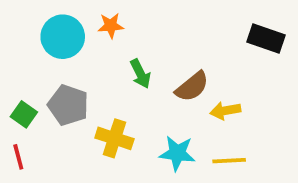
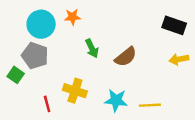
gray pentagon: (68, 105) -> (35, 56), moved
yellow arrow: (225, 111) -> (179, 59), moved
red line: (18, 157) -> (47, 104), moved

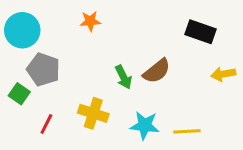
cyan circle: (41, 24) -> (22, 30), moved
black rectangle: (174, 25) -> (201, 32), moved
green arrow: (92, 48) -> (123, 77), moved
red line: (47, 104) -> (46, 124), moved, turned 42

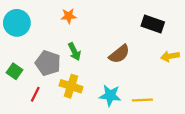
gray pentagon: (43, 69) -> (48, 63), moved
green arrow: (123, 77) -> (74, 52), moved

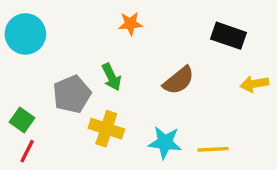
orange star: (69, 16) -> (130, 24), moved
gray pentagon: (48, 63) -> (72, 94), turned 30
green square: (15, 71) -> (22, 120), moved
red line: (35, 94) -> (27, 151), moved

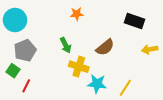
gray pentagon: (72, 94) -> (25, 50), moved
yellow cross: (106, 129) -> (79, 67), moved
yellow line: (213, 149) -> (125, 88), turned -54
red line: (27, 151) -> (26, 86), moved

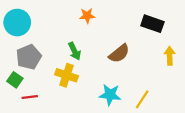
yellow arrow: (150, 49) -> (170, 56), turned 98
yellow cross: (79, 67) -> (66, 75), moved
red line: (26, 86) -> (30, 97), turned 56

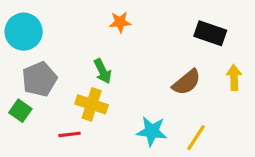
brown semicircle: (119, 53) -> (187, 82), moved
red line: (30, 97) -> (69, 134), moved

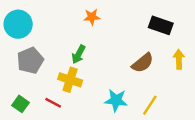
green arrow: (103, 71) -> (79, 54), turned 54
green square: (20, 111) -> (21, 104), moved
red line: (69, 134) -> (53, 103), turned 35

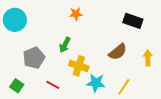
yellow arrow: (179, 59) -> (148, 58), moved
gray pentagon: (30, 60) -> (34, 58), moved
yellow cross: (70, 80) -> (79, 66), moved
red line: (53, 103) -> (53, 85), moved

